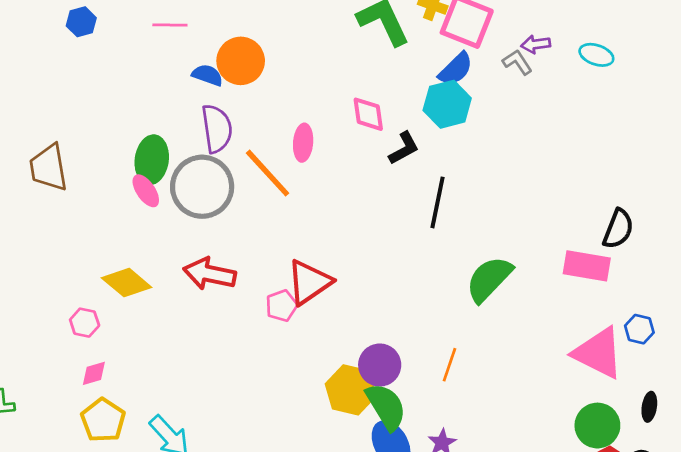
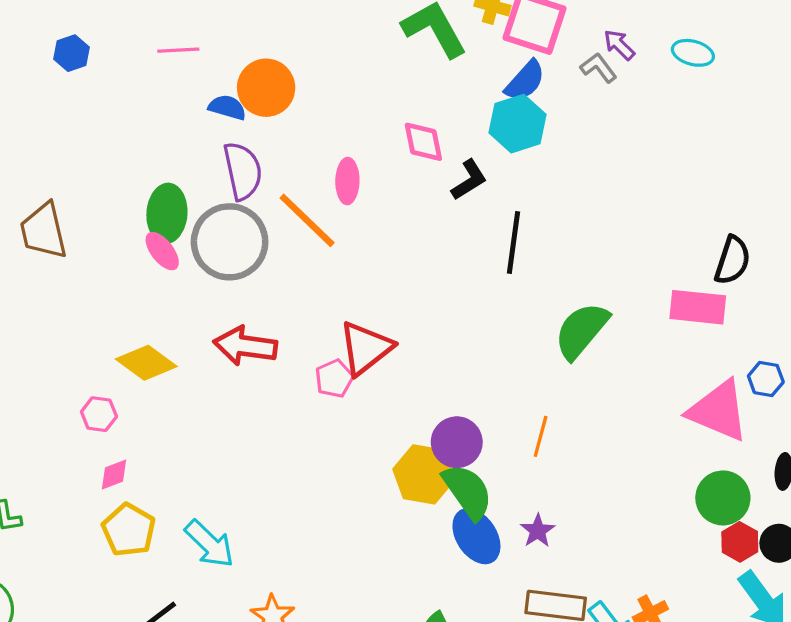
purple arrow: (536, 44) -> (619, 45), turned 56

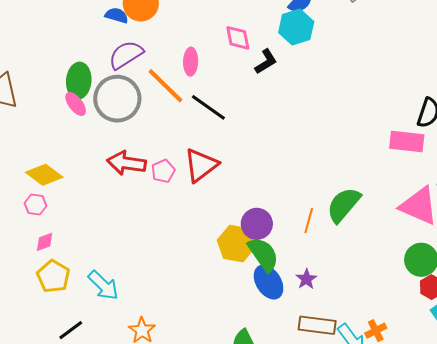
purple semicircle: (243, 171) -> (126, 55), turned -111
black line: (514, 242) -> (208, 107), moved, turned -63
green semicircle: (581, 331) -> (344, 205), moved
yellow diamond: (146, 363) -> (44, 175), moved
pink pentagon: (334, 379) -> (163, 171), moved

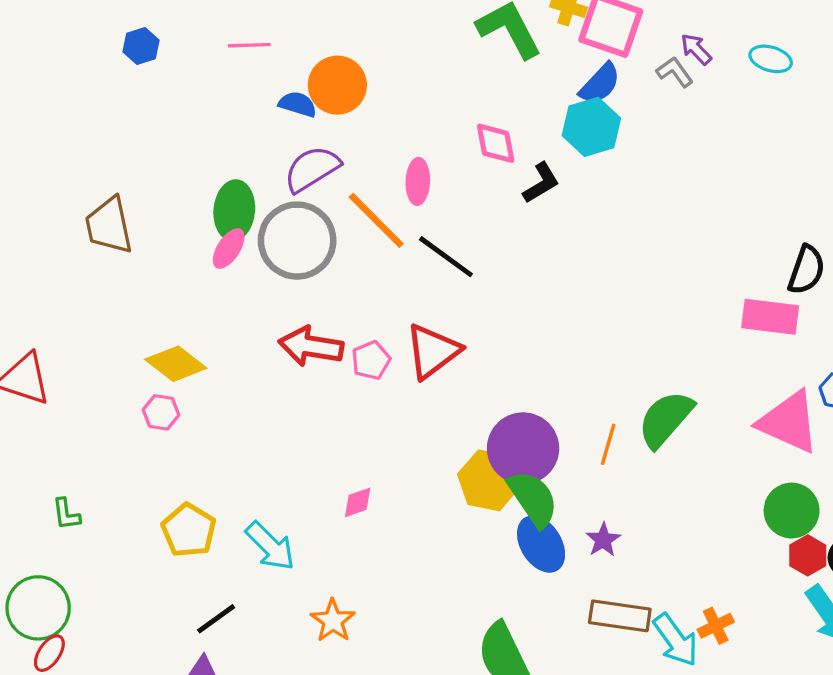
pink ellipse: (76, 104) -> (229, 249), turned 70
purple circle: (257, 224) -> (523, 448), size x1.4
pink diamond: (45, 242) -> (358, 502), moved

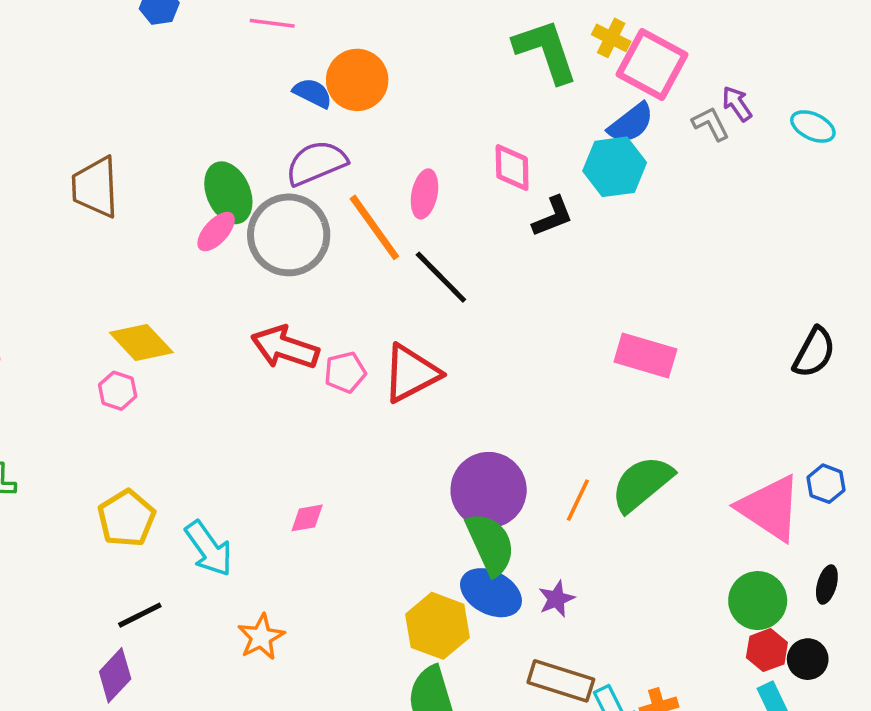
green ellipse: (234, 210) -> (228, 193), turned -38
pink rectangle: (770, 317) -> (645, 355), moved
yellow hexagon: (489, 480) -> (438, 626), moved
blue ellipse: (541, 544) -> (491, 593), turned -40

